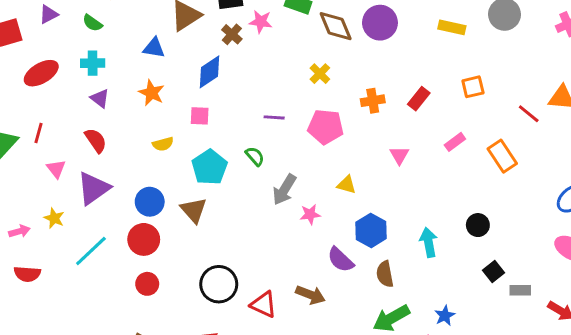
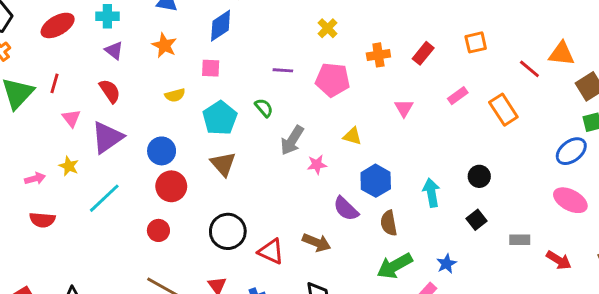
brown triangle: (194, 210) -> (223, 164), moved
red circle: (144, 239) -> (171, 186), moved
black square: (493, 272) -> (477, 220), moved

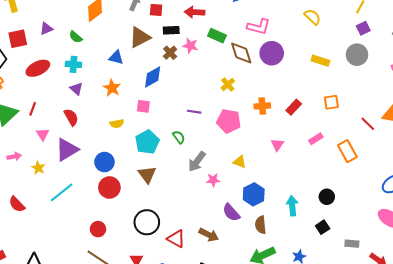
pink arrow: (35, 179) -> (14, 157), moved
red semicircle: (42, 220) -> (17, 204), turned 36
red circle: (158, 230) -> (98, 229), moved

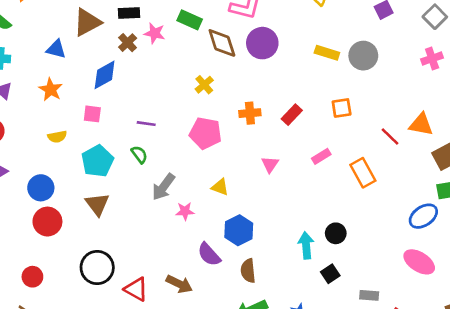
gray circle: (357, 55) -> (363, 56), moved
purple line: (194, 112) -> (146, 124), moved
cyan arrow: (292, 206) -> (306, 245), moved

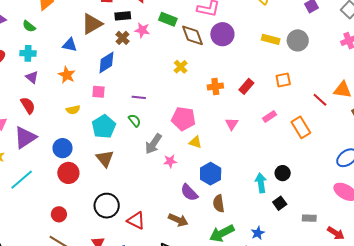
pink pentagon: (205, 133) -> (184, 119), moved
brown arrow: (179, 284) -> (178, 220), moved

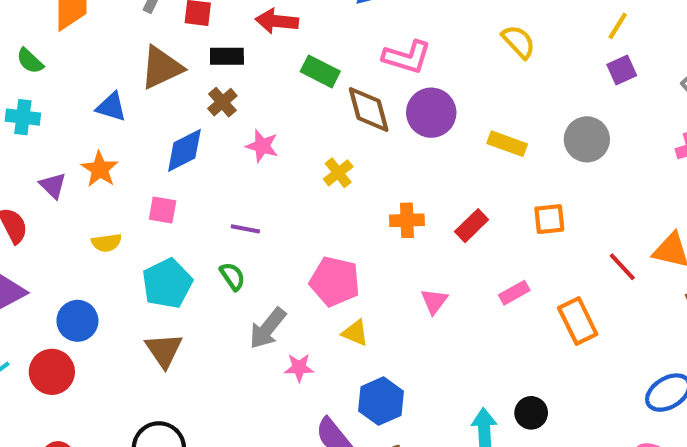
pink star: (142, 30) -> (262, 146), moved
yellow rectangle: (271, 39) -> (507, 144), moved
purple triangle: (32, 77) -> (53, 186), moved
red circle: (68, 173) -> (52, 372), moved

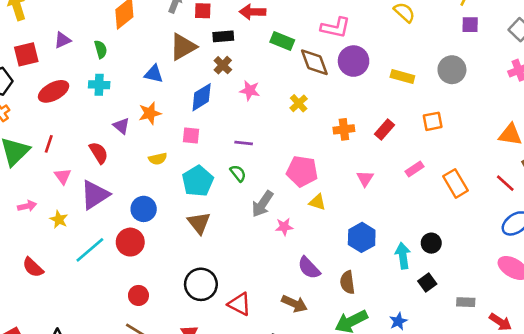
green semicircle: (30, 61) -> (101, 49), turned -144
purple square: (622, 70) -> (470, 25), turned 30
orange star: (100, 169) -> (150, 113), turned 30
red line: (622, 267) -> (505, 183), moved
blue hexagon: (381, 401) -> (362, 237), moved

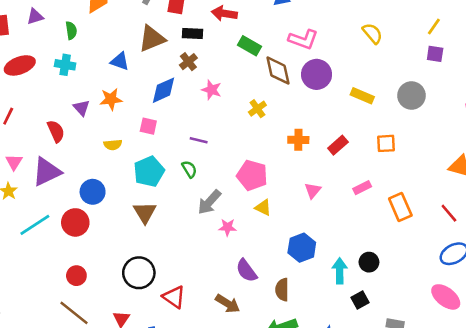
pink triangle: (63, 176) -> (14, 162), moved

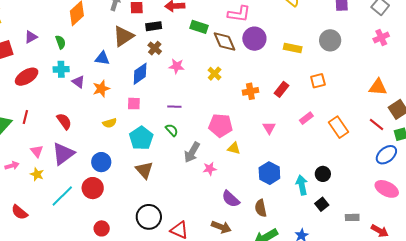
purple triangle: (82, 108) -> (78, 82), moved

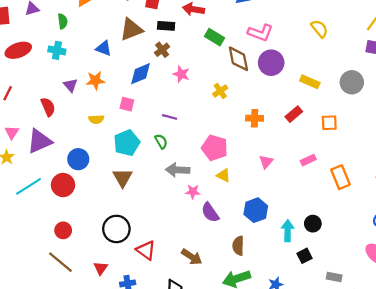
purple triangle: (78, 82) -> (70, 85), moved
red rectangle: (281, 89) -> (294, 114), moved
gray arrow: (192, 152) -> (178, 170), turned 50
purple semicircle: (231, 199) -> (210, 213), moved

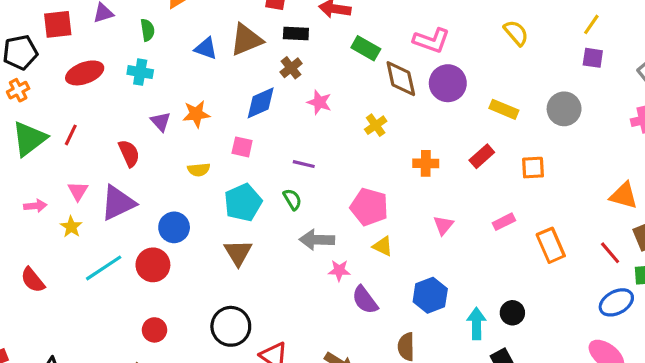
blue triangle: (104, 48) -> (206, 48), moved

